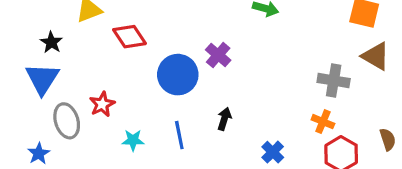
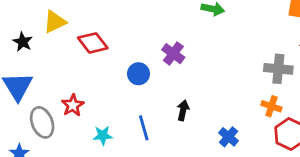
black star: (51, 42) -> (23, 42), moved
blue circle: (178, 75) -> (138, 74), size x0.6

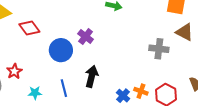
blue circle: (138, 74) -> (61, 50), size x1.5
orange cross: (271, 106) -> (141, 91), moved
black arrow: (183, 110) -> (92, 76), size x1.5

